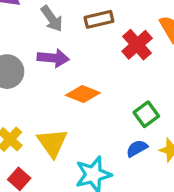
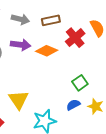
gray arrow: (52, 19) -> (20, 19), turned -42
orange diamond: (83, 94) -> (47, 51), moved

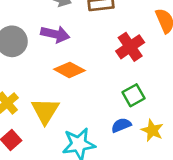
red cross: (75, 38) -> (130, 47), moved
orange diamond: (47, 51) -> (70, 70), moved

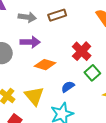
red cross: (130, 47) -> (82, 51), moved
blue semicircle: (121, 125) -> (68, 87), moved

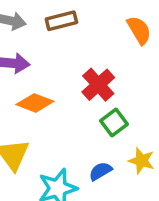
blue semicircle: (68, 87) -> (100, 171), moved

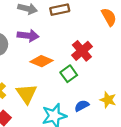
green square: (114, 122) -> (69, 74), moved

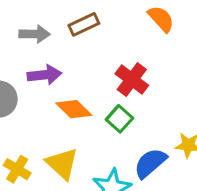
orange diamond: (41, 61) -> (74, 109), turned 35
blue semicircle: (82, 106) -> (150, 163), size x1.5

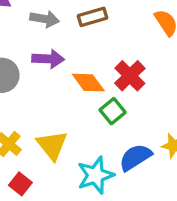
orange diamond: (74, 109) -> (88, 83), moved

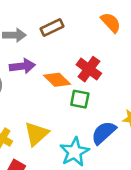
green square: (113, 111) -> (80, 99), turned -30
yellow triangle: (52, 145) -> (36, 134), turned 36

